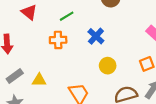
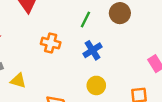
green line: (67, 16) -> (85, 19), moved, turned -48

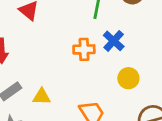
orange cross: (51, 43) -> (84, 49), moved

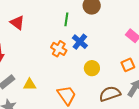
orange cross: (84, 49) -> (59, 49), turned 35

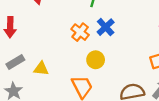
yellow circle: (92, 68) -> (96, 60), moved

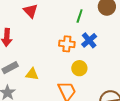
orange cross: (80, 32) -> (67, 44), turned -35

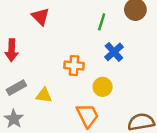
orange cross: (67, 44) -> (74, 65), moved

